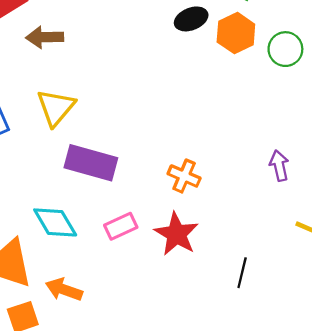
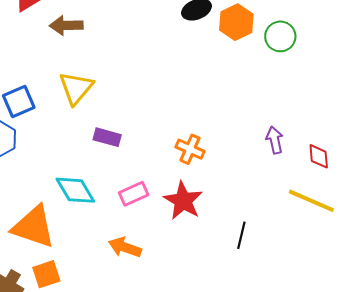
purple rectangle: (91, 163) -> (107, 137), size x0.6
orange arrow: (64, 290) -> (125, 247), moved

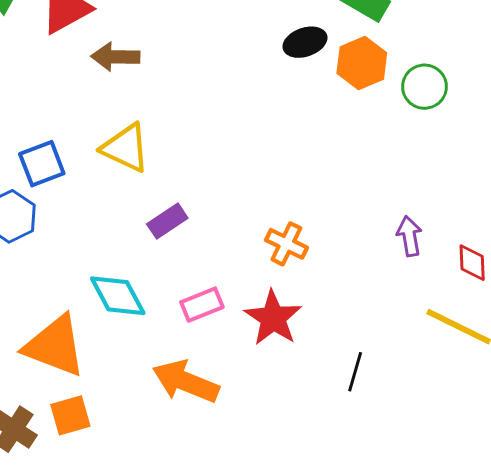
yellow triangle: (76, 88) -> (126, 148), turned -48
purple rectangle: (107, 137) -> (167, 221), turned -52
orange arrow: (125, 247) -> (186, 382), size x1.4

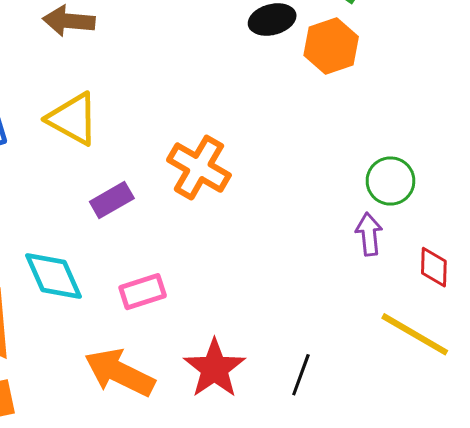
green circle: (424, 87) -> (390, 181), moved
orange cross: (286, 244) -> (199, 168), moved, size x1.4
red star: (273, 318) -> (214, 368), moved

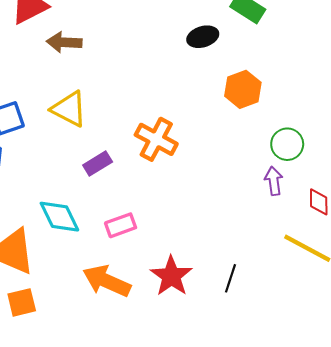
orange hexagon: (331, 46) -> (243, 89), moved

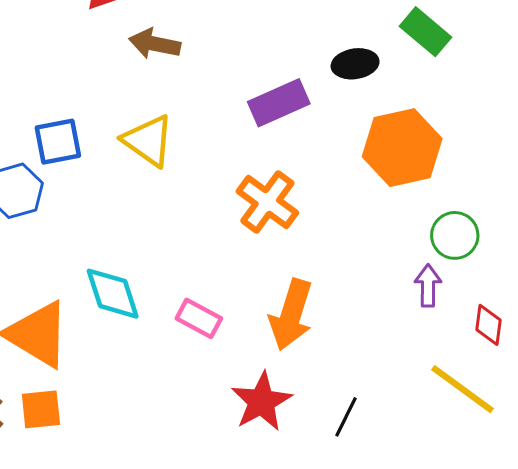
orange hexagon: (243, 89) -> (402, 148), size x1.4
purple rectangle: (98, 163) -> (279, 103), moved, size x1.4
pink rectangle: (121, 225) -> (199, 318), turned 40
orange arrow: (107, 281) -> (291, 315), moved, turned -105

